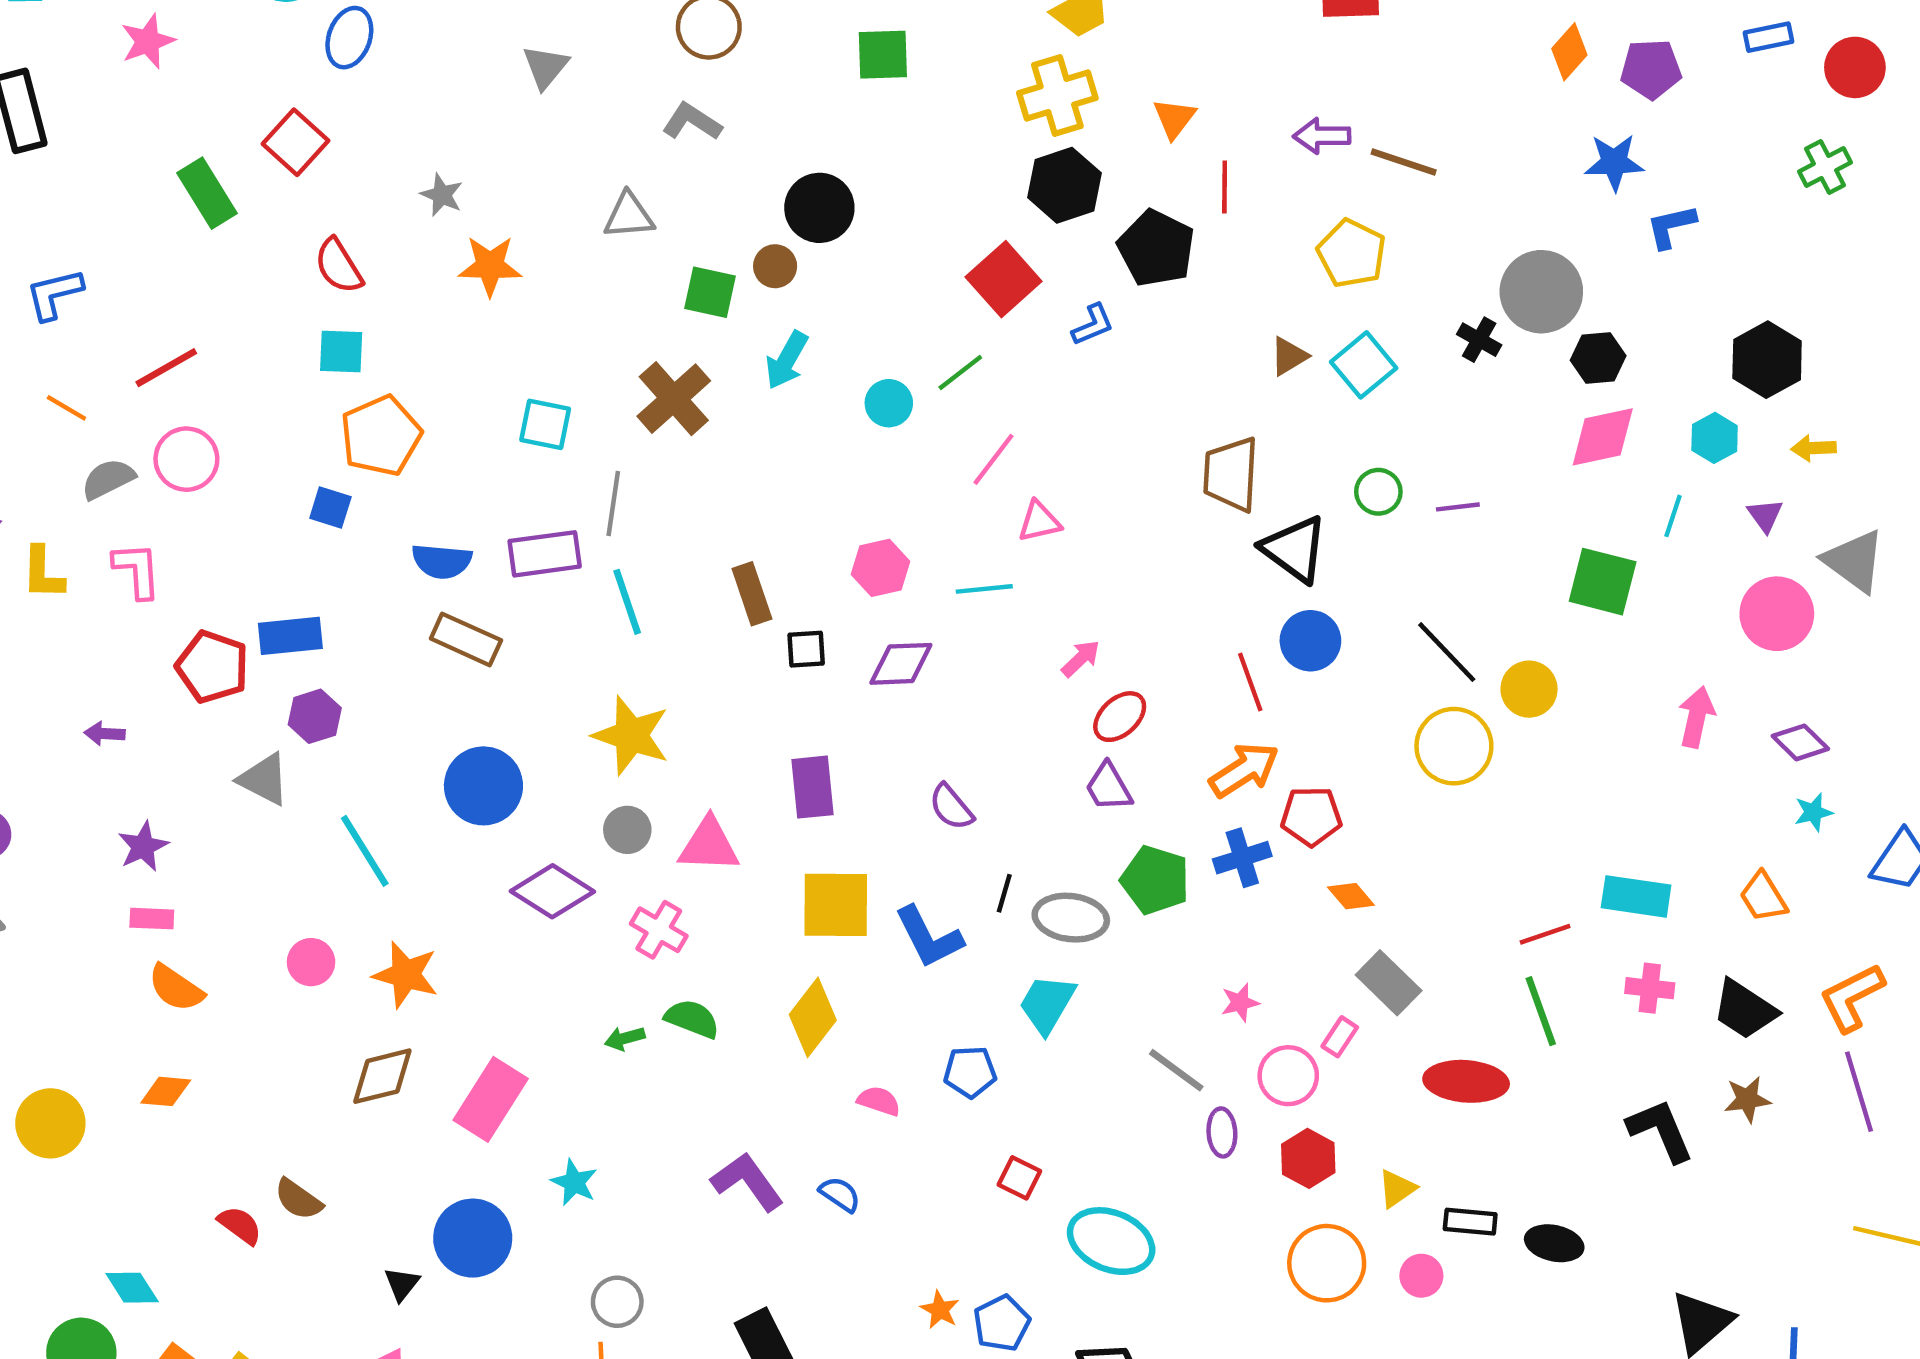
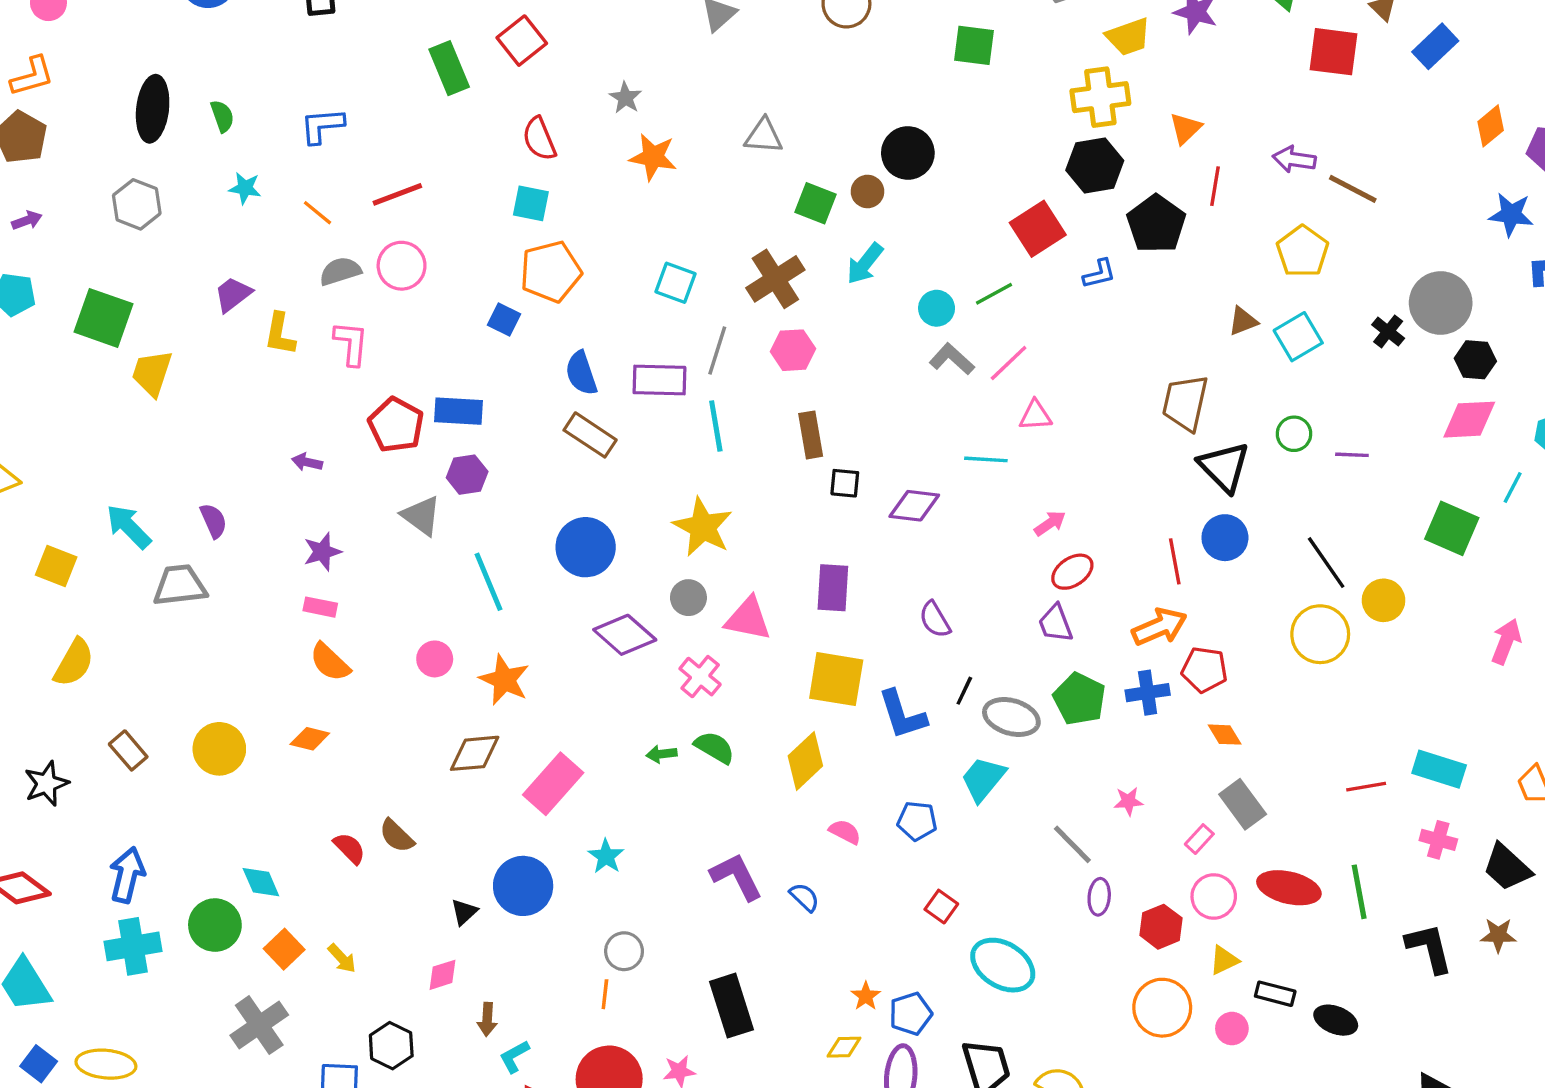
gray L-shape: (692, 122) -> (952, 359), moved
blue semicircle: (442, 561) -> (581, 373), turned 57
pink hexagon: (881, 568) -> (793, 350), moved
green line: (1541, 1011) -> (1359, 892), moved
pink circle: (1288, 1076) -> (1214, 896), moved

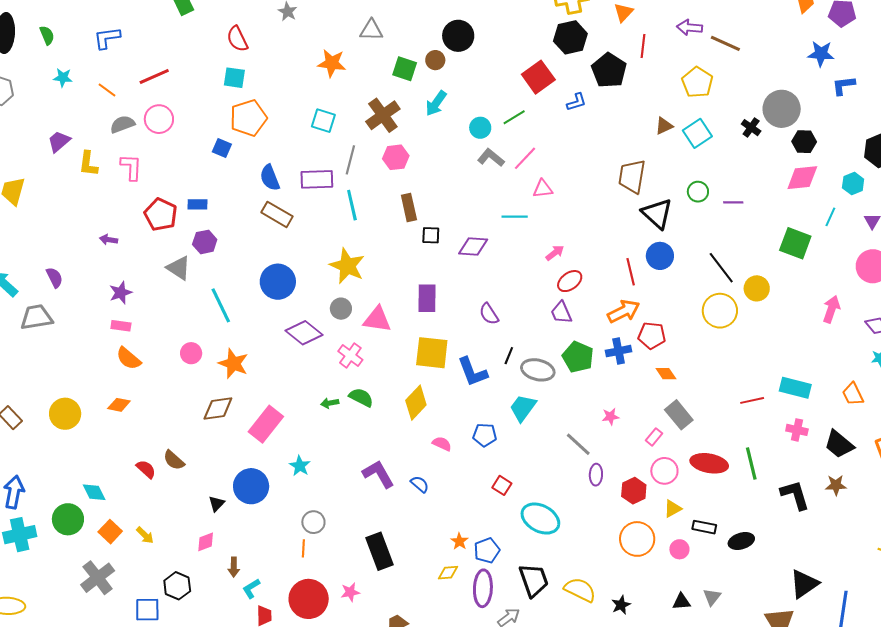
orange star: (653, 157) -> (332, 63), moved
blue rectangle: (458, 411) -> (198, 204), size x0.7
black ellipse: (1336, 1020) -> (741, 541), turned -35

